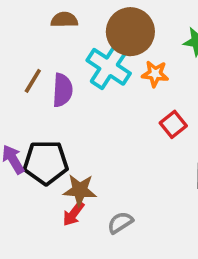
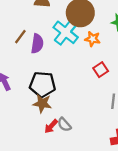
black pentagon: (46, 163) -> (42, 84), moved
red arrow: (74, 214) -> (51, 126), moved
gray semicircle: (120, 223) -> (64, 125), turned -104

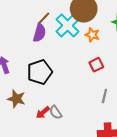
brown line: (20, 37) -> (44, 18), moved
black pentagon: (42, 84) -> (40, 72), turned -30
brown star: (42, 103) -> (16, 99), moved

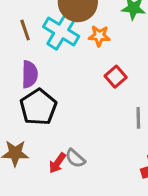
brown line: (44, 18) -> (25, 30), turned -48
purple semicircle: (39, 33) -> (30, 74), moved

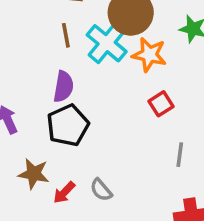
orange star: (99, 36) -> (149, 55), size x1.4
red arrow: (57, 163) -> (64, 193), moved

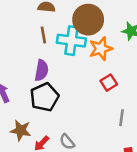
cyan cross: (107, 43) -> (71, 41), turned -32
orange star: (149, 55) -> (101, 49), turned -30

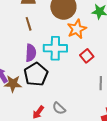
cyan cross: (71, 41) -> (55, 48), moved
brown star: (21, 130) -> (13, 84), moved

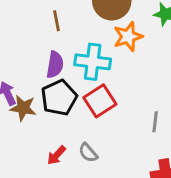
red square: (87, 56) -> (100, 101), moved, size x1.5

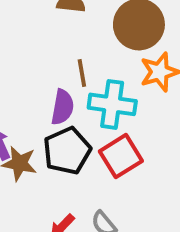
brown line: (56, 21) -> (82, 73), moved

